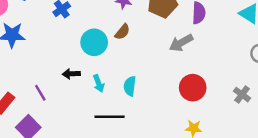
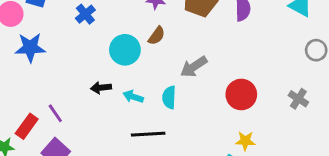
gray arrow: (181, 43) -> (194, 67), moved
cyan arrow: (99, 83) -> (133, 97), turned 133
purple line: (40, 93) -> (55, 113), moved

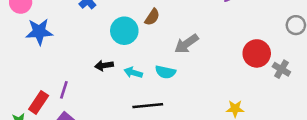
red circle: (241, 94) -> (257, 53), moved
cyan semicircle: (169, 97) -> (165, 72), turned -78
purple line: (55, 113) -> (64, 90), turned 54

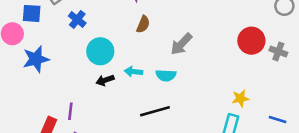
cyan circle: (124, 31) -> (100, 51), moved
cyan arrow: (133, 72) -> (133, 72), moved

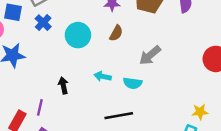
blue cross: (77, 19) -> (43, 23), moved
cyan circle: (100, 51) -> (78, 35), moved
black arrow: (105, 80) -> (63, 85), moved, turned 91

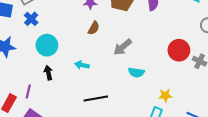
cyan circle: (78, 35) -> (47, 45), moved
cyan semicircle: (133, 83) -> (136, 72), moved

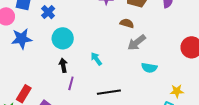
brown semicircle: (94, 28) -> (127, 23), moved, turned -104
cyan arrow: (82, 65) -> (96, 59), turned 40
purple line: (28, 91) -> (71, 83), moved

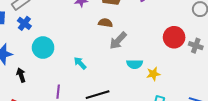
black arrow: (63, 65) -> (21, 75), moved
yellow star: (177, 91) -> (153, 74), moved

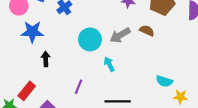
gray arrow: (118, 41) -> (120, 35), moved
cyan circle: (43, 48) -> (90, 39), moved

